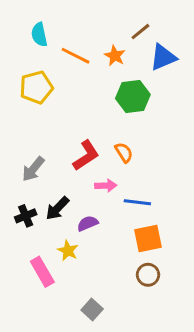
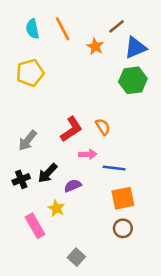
orange line: (75, 56) -> (63, 29), moved, turned 35
green hexagon: (133, 97) -> (133, 80), moved

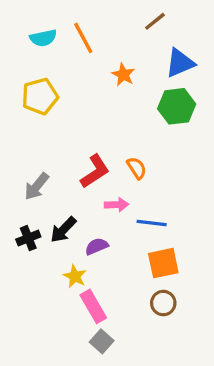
brown line: (117, 26) -> (155, 21), moved
cyan semicircle: (33, 29) -> (43, 38), turned -90
orange star: (95, 46) -> (123, 75), moved
pink rectangle: (35, 226) -> (93, 306), moved

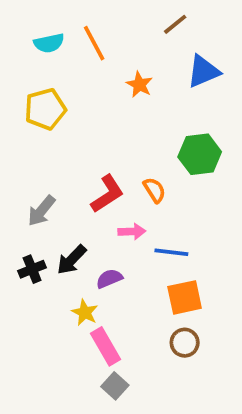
green hexagon: (177, 106) -> (200, 154), moved

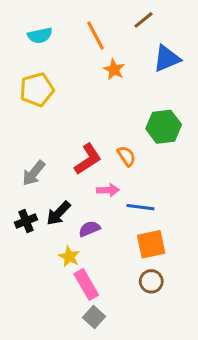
orange line: (94, 43) -> (96, 35), moved

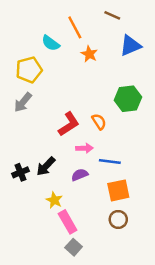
brown line: (143, 20) -> (112, 15), turned 63
cyan semicircle: (40, 35) -> (51, 43), moved, turned 48
gray arrow: (34, 173) -> (23, 102), moved
purple semicircle: (89, 229) -> (80, 175), moved

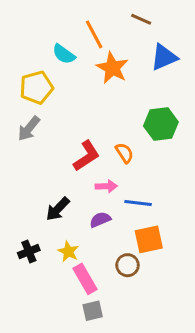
orange star: (89, 54) -> (112, 68), size x1.5
black cross: (20, 172) -> (29, 252), moved
brown circle: (118, 219) -> (127, 265), moved
gray square: (74, 247) -> (93, 311), turned 35

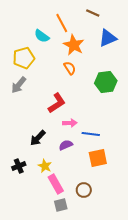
orange semicircle: (124, 153) -> (70, 68), moved
brown circle: (127, 265) -> (84, 190), moved

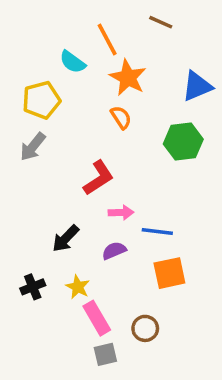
blue triangle: (108, 38) -> (197, 86), moved

